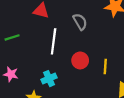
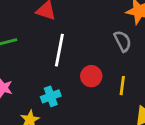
gray semicircle: (80, 22) -> (123, 41), moved

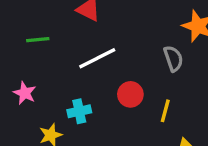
white line: (59, 50) -> (97, 58), turned 44

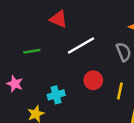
green line: (38, 40) -> (32, 51), moved
white line: (97, 58) -> (81, 46), moved

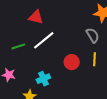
white line: (81, 46) -> (44, 40), moved
yellow line: (120, 91) -> (94, 59), moved

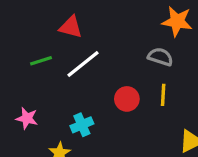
gray semicircle: (93, 35) -> (160, 57), turned -42
green line: (18, 46) -> (41, 61), moved

